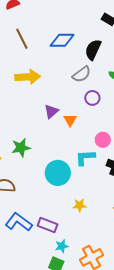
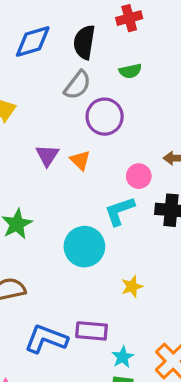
purple circle: (92, 98) -> (105, 117), size x1.5

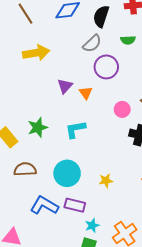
cyan L-shape: (120, 211) -> (75, 129), moved
cyan circle: (84, 247) -> (67, 173), moved

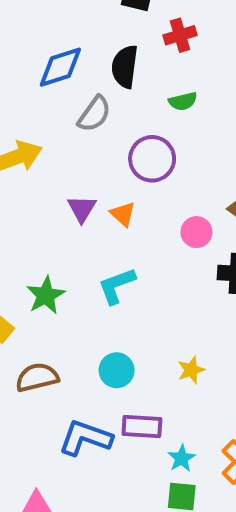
gray semicircle: (92, 44) -> (94, 114), moved
cyan circle: (67, 173) -> (117, 370), size x0.7

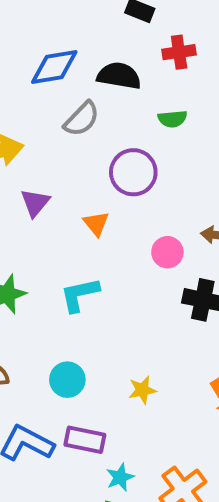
black semicircle: (125, 67) -> (119, 76), turned 84
purple triangle: (82, 209) -> (35, 203), moved

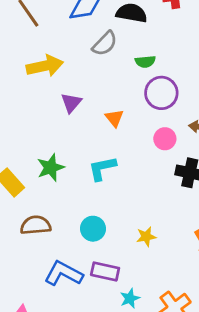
green semicircle: (172, 119) -> (145, 62), moved
purple circle: (133, 172) -> (161, 93), moved

